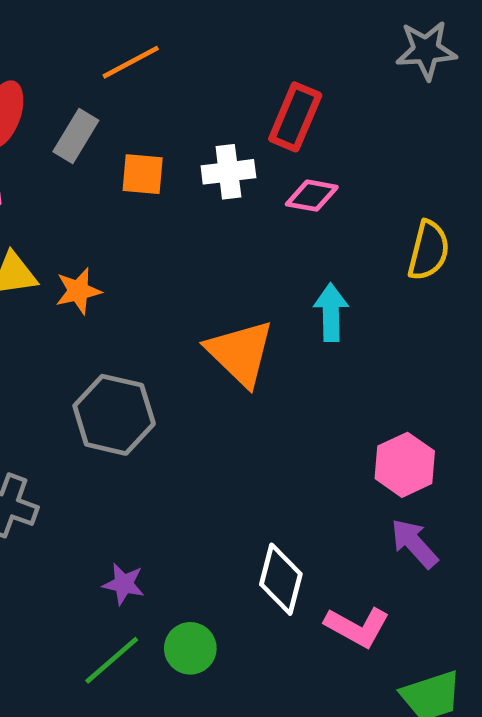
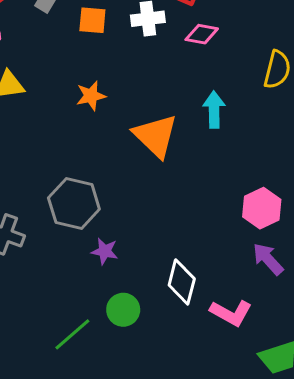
orange star: (78, 291) -> (91, 96), moved
gray hexagon: (114, 415) -> (74, 203), moved
purple star: (124, 584) -> (105, 251), moved
green circle: (190, 648) -> (123, 310), moved

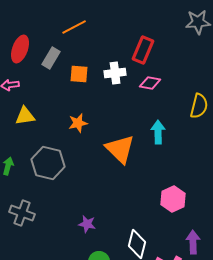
gray hexagon: (74, 203) -> (48, 163), moved
pink hexagon: (262, 208) -> (173, 199), moved
purple arrow: (268, 259) -> (193, 242), moved, turned 40

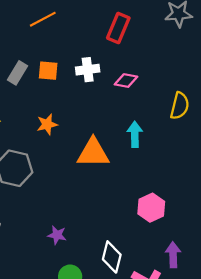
red rectangle: (143, 50) -> (118, 28), moved
gray rectangle: (51, 58) -> (18, 73), moved
orange triangle: (120, 149) -> (93, 153), turned -44

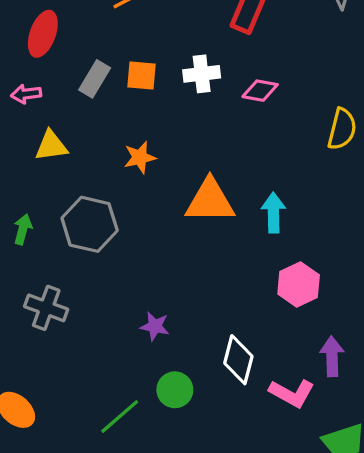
cyan arrow: (135, 134) -> (273, 213), moved

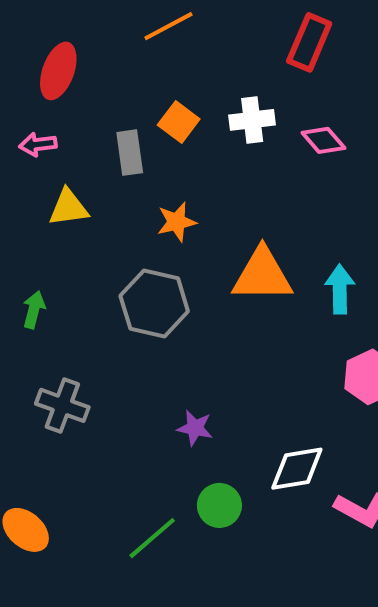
orange square: (141, 76) -> (179, 122), turned 32
gray rectangle: (95, 79) -> (130, 153), moved, turned -39
pink diamond: (260, 91) -> (323, 140), turned 39
gray hexagon: (90, 224) -> (154, 304), moved
white diamond: (238, 360) -> (297, 469), turned 66

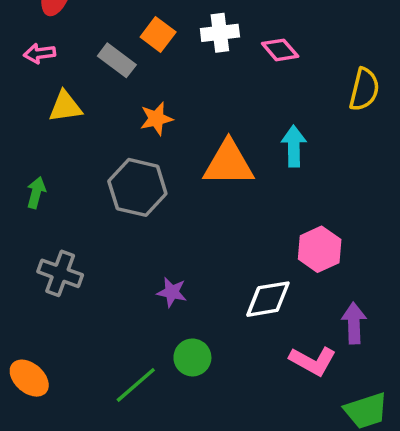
gray rectangle: (130, 153) -> (117, 60), turned -45
cyan arrow: (340, 289) -> (294, 146), moved
white diamond: (297, 469) -> (268, 299), moved

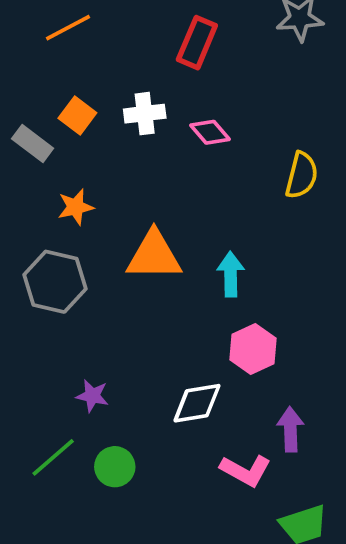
cyan arrow: (294, 146) -> (231, 274), moved
green line: (136, 385) -> (53, 457), moved

